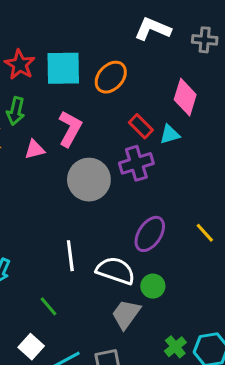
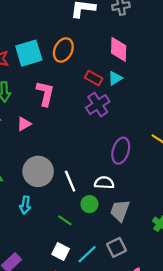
pink triangle: (35, 149) -> (24, 124), moved
gray circle: (89, 180) -> (38, 171), moved
white semicircle: (116, 271) -> (104, 183), size x0.7
green circle: (153, 286) -> (89, 204), moved

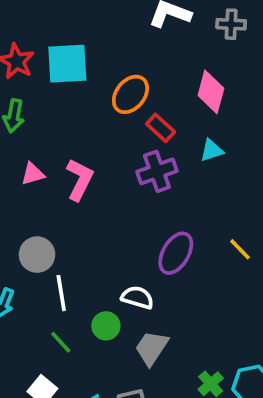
orange ellipse: (63, 50) -> (130, 94), moved
cyan triangle: (115, 78) -> (212, 150), moved
pink L-shape: (45, 93) -> (80, 180), moved
gray circle: (38, 171) -> (37, 255), size x0.7
white line: (70, 181) -> (61, 293), moved

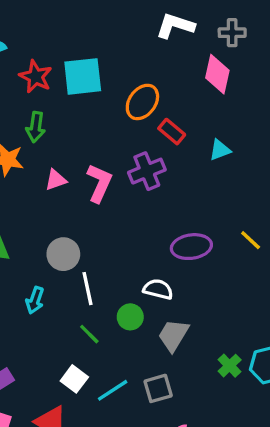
pink diamond: (211, 92) -> (217, 74), moved
purple cross: (157, 171) -> (147, 171), moved
purple ellipse: (176, 253) -> (191, 247), turned 54

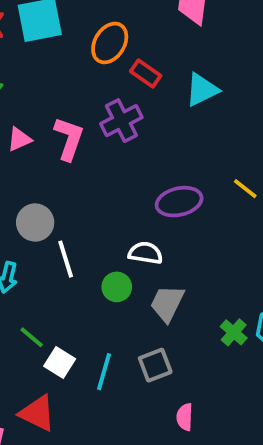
cyan triangle: (220, 150) -> (202, 90), size x1.4
green line: (89, 334) -> (32, 337), moved
cyan line: (113, 390) -> (104, 372), turned -36

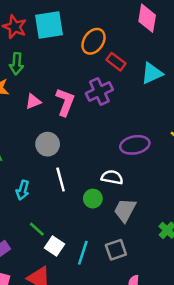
gray circle: (35, 222) -> (48, 144), moved

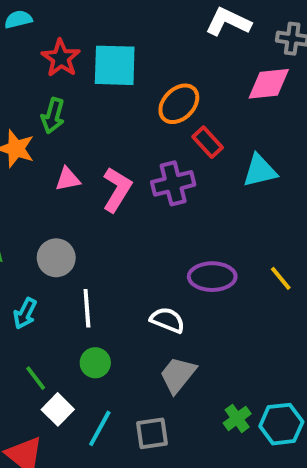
pink diamond: (147, 18) -> (269, 84), turned 64
gray circle: (48, 144) -> (56, 258), moved
green circle: (93, 199) -> (95, 363), moved

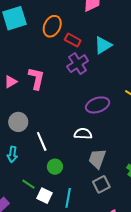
purple cross: (173, 183) -> (78, 64), moved
gray square: (152, 433) -> (101, 184), moved

